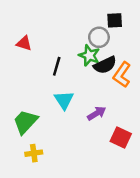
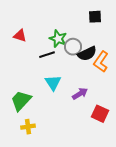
gray circle: (99, 37) -> (73, 47), moved
green star: (89, 55) -> (58, 39), moved
black line: (57, 66) -> (47, 55), turned 56

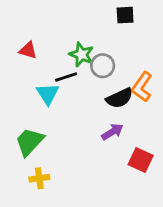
black square: (95, 17) -> (125, 15), moved
black semicircle: (87, 54) -> (119, 98), moved
cyan triangle: (53, 83) -> (48, 94), moved

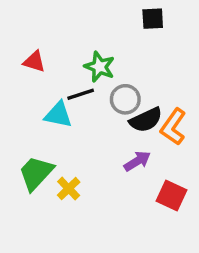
gray circle: (103, 66) -> (125, 99), moved
orange L-shape: (142, 87) -> (173, 127), moved
cyan triangle: (48, 94) -> (58, 115), turned -45
yellow cross: (39, 178) -> (69, 189), moved, turned -36

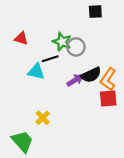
gray circle: (125, 99) -> (76, 47), moved
purple arrow: (137, 161) -> (75, 80), moved
green trapezoid: (36, 173) -> (22, 141), moved, turned 95
red square: (172, 195) -> (108, 98), moved, turned -30

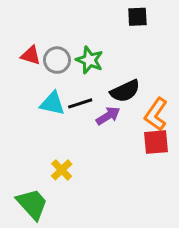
gray circle: (76, 47) -> (57, 60), moved
black line: (50, 59) -> (80, 103), moved
black semicircle: (91, 75) -> (125, 91), moved

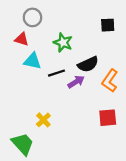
black square: (137, 17) -> (108, 25), moved
gray circle: (57, 60) -> (32, 17), moved
cyan triangle: (52, 103) -> (32, 61), moved
red square: (156, 142) -> (108, 118), moved

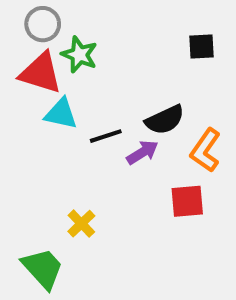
gray circle: (32, 17) -> (43, 24), moved
red triangle: (22, 39) -> (41, 73), size x1.6
green star: (63, 43) -> (79, 55), moved
red square: (108, 118) -> (187, 201), moved

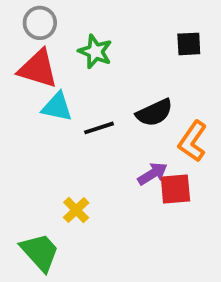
green star: (79, 55) -> (95, 52), moved
purple arrow: (142, 152) -> (153, 174), moved

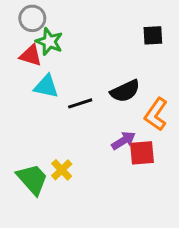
green star: (95, 52) -> (49, 42), moved
red triangle: (38, 69) -> (31, 55), size x0.7
green trapezoid: (40, 252) -> (32, 179), moved

